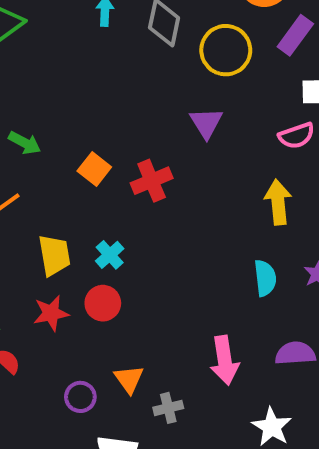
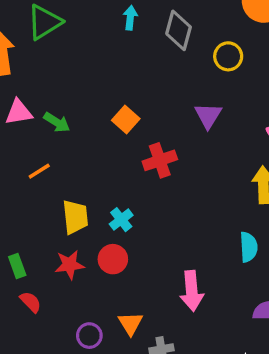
yellow circle: (226, 50) -> (228, 56), size x0.7
orange square: (94, 169) -> (126, 120), moved
pink arrow: (225, 360) -> (192, 291), moved

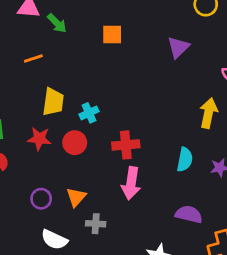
orange square: (126, 120) -> (112, 34), turned 35
red cross: (160, 160) -> (126, 145), moved

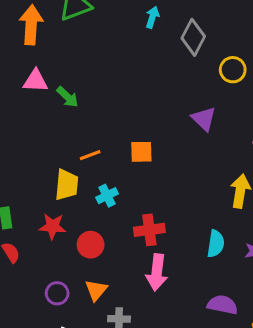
orange square: (112, 34) -> (141, 152), moved
purple triangle: (178, 47) -> (204, 119), turned -30
orange line: (33, 59) -> (90, 155), moved
red circle: (75, 143) -> (91, 245), moved

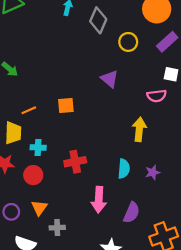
cyan cross: (107, 196) -> (38, 147), moved, turned 32
pink arrow: (157, 272) -> (99, 200), moved
purple semicircle: (223, 305) -> (132, 213), turned 105

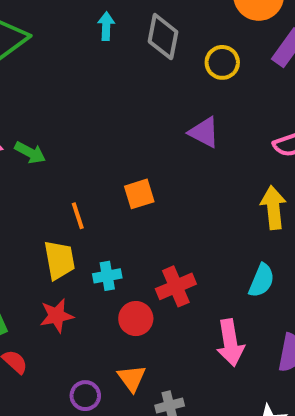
orange line: (29, 110) -> (78, 216), turned -72
cyan semicircle: (124, 169) -> (262, 280), turned 30
red circle: (33, 175) -> (136, 319), moved

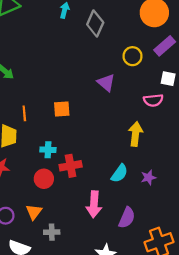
yellow circle: (222, 62) -> (132, 56), moved
cyan cross: (107, 276) -> (48, 150), moved

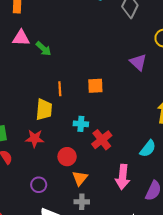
red cross: (71, 166) -> (102, 140), turned -30
red circle: (44, 179) -> (67, 157), moved
orange triangle: (34, 212) -> (80, 178), moved

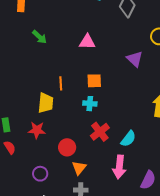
pink triangle: (21, 38) -> (87, 42), moved
green arrow: (43, 49) -> (39, 37), moved
cyan cross: (81, 124) -> (90, 104), moved
cyan semicircle: (148, 149) -> (128, 139), moved

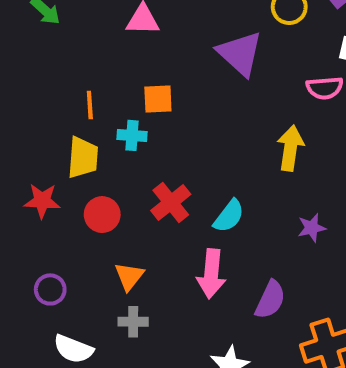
purple triangle: (135, 59) -> (240, 53), size x1.4
yellow trapezoid: (46, 103) -> (83, 157), moved
cyan cross: (90, 104) -> (132, 135), moved
red circle: (67, 147) -> (102, 215), moved

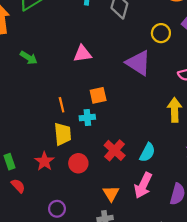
red star: (42, 201) -> (44, 161), turned -30
pink arrow: (211, 274) -> (143, 185), turned 30
orange triangle: (129, 276) -> (111, 193), moved

